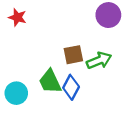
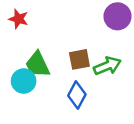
green trapezoid: (50, 81) -> (38, 65), moved
cyan circle: (16, 93) -> (24, 81), moved

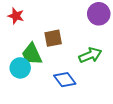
brown square: (79, 59) -> (53, 38), moved
blue diamond: (77, 95) -> (65, 80), turned -65

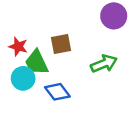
red star: (16, 16) -> (18, 47), moved
blue diamond: (65, 80) -> (57, 92), moved

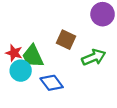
brown square: (61, 44) -> (66, 40), moved, turned 36
red star: (18, 47) -> (14, 53), moved

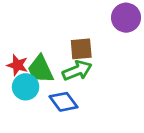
brown square: (66, 40) -> (81, 49), turned -30
green arrow: (94, 57) -> (77, 71), moved

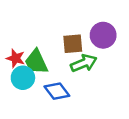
purple circle: (126, 18) -> (103, 35), moved
green arrow: (77, 71) -> (84, 63), moved

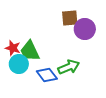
brown square: (73, 44) -> (70, 18), moved
green arrow: (84, 63) -> (69, 67), moved

